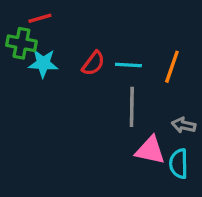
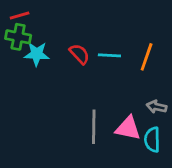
red line: (40, 18) -> (20, 15), moved
red semicircle: (93, 63) -> (79, 54), turned -80
gray line: (132, 107) -> (94, 127), moved

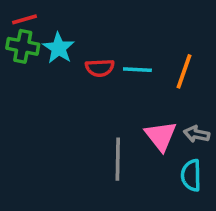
cyan star: (37, 54) -> (59, 48), moved, turned 30
red semicircle: (79, 54) -> (100, 68), turned 130
pink triangle: (128, 128) -> (161, 136), moved, turned 40

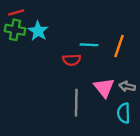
red semicircle: (100, 68) -> (72, 60), moved

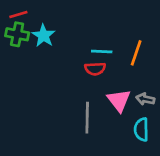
red semicircle: (72, 60) -> (95, 69), moved

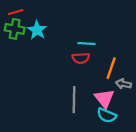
orange line: (136, 53) -> (111, 68), moved
pink triangle: (119, 100) -> (104, 99), moved
cyan semicircle: (141, 129) -> (107, 115), moved, turned -66

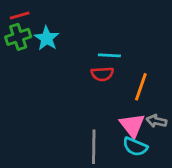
green cross: (15, 29) -> (18, 37), turned -30
gray arrow: (123, 84) -> (157, 121), moved
gray line: (74, 100) -> (94, 147), moved

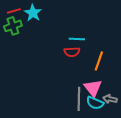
cyan star: (47, 38) -> (33, 13), moved
gray arrow: (157, 121) -> (110, 99), moved
gray line: (94, 147) -> (79, 99), moved

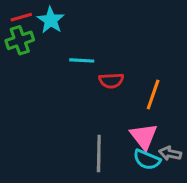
cyan line: (77, 39) -> (82, 60), moved
gray line: (79, 99) -> (99, 153), moved

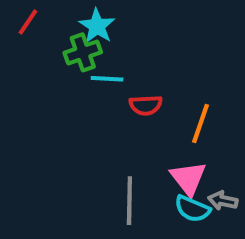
red line: (21, 17) -> (28, 22), turned -40
cyan star: (51, 20) -> (97, 26), moved
green cross: (20, 40) -> (83, 52), moved

